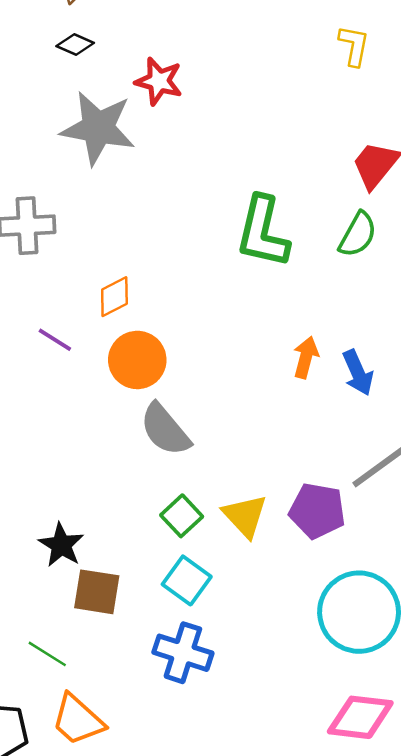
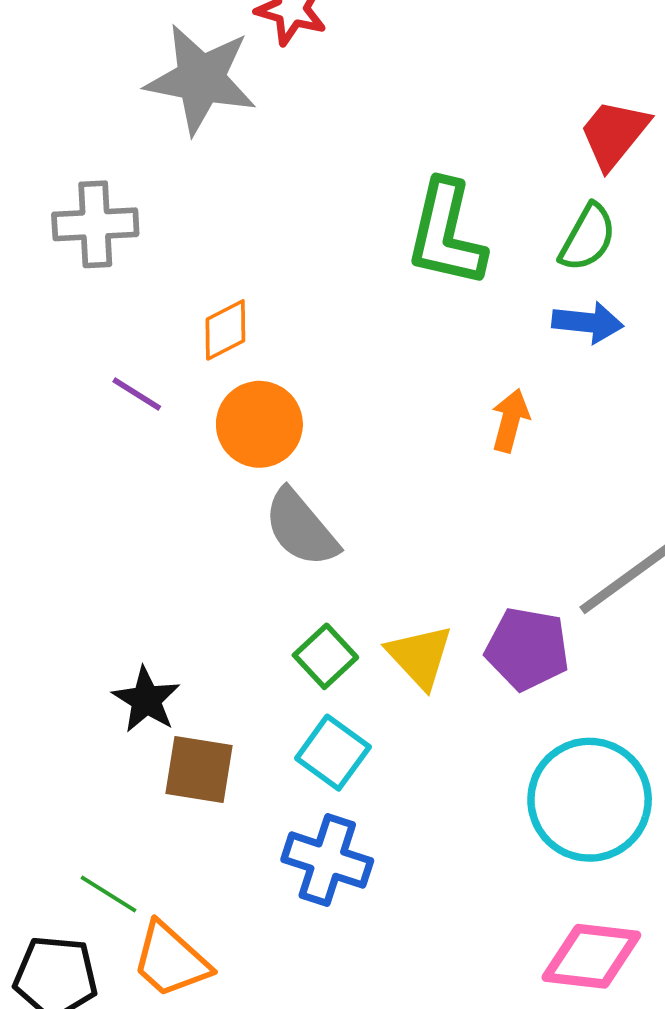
blue arrow: (358, 373) -> (588, 322), moved, turned -60
green line: (47, 654) -> (108, 894), moved

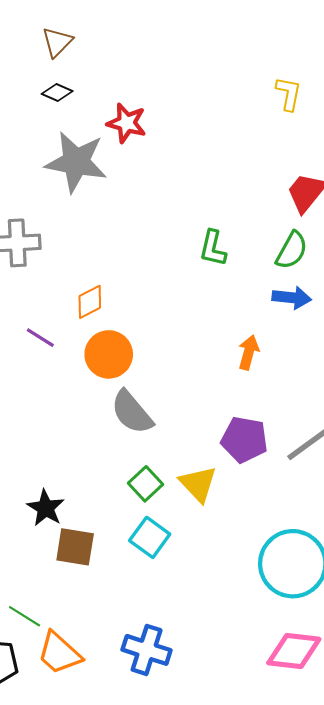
green L-shape: (446, 234) -> (213, 248), size x0.6
purple pentagon: (527, 649) -> (244, 440), moved
blue cross: (327, 860) -> (147, 650), moved

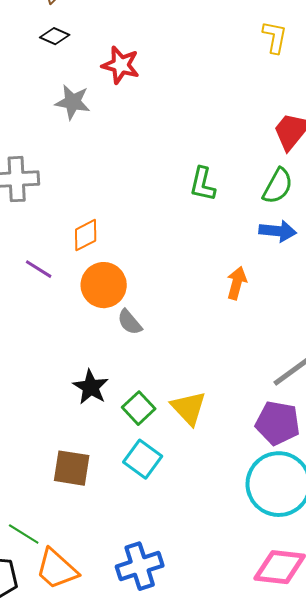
gray star: (76, 162) -> (73, 102), size x0.6
gray semicircle: (132, 412) -> (130, 322), moved, size x0.6
purple pentagon: (244, 440) -> (278, 423), moved
black star: (46, 508) -> (91, 387), moved
blue cross: (147, 650) -> (140, 566), turned -36

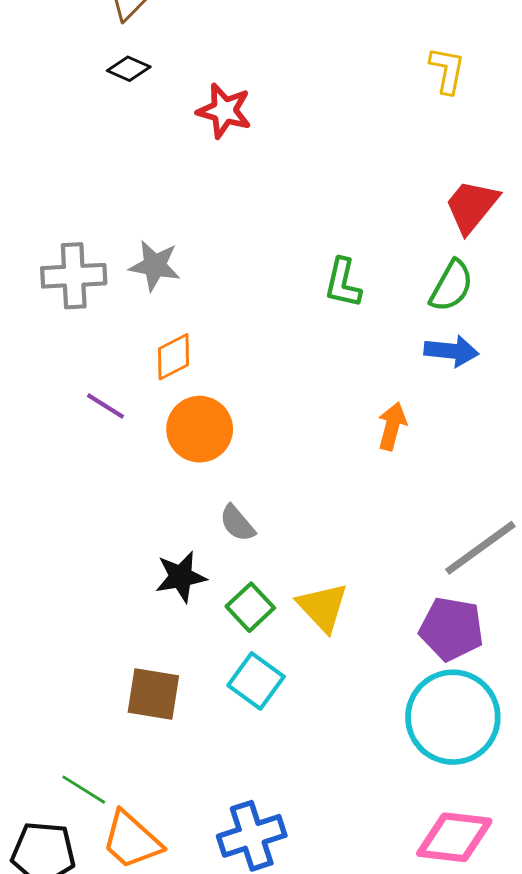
gray star: (73, 102) -> (155, 266), moved
gray semicircle: (130, 322) -> (237, 523), moved
black star: (91, 387) -> (181, 577), turned 30

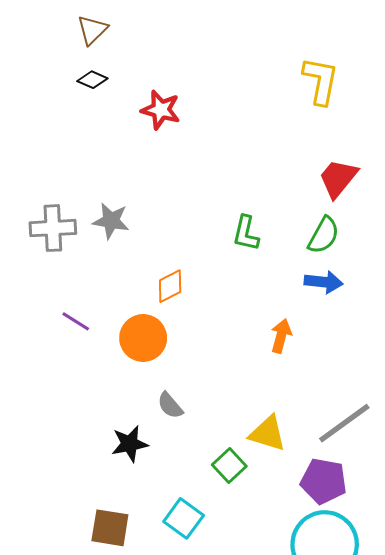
yellow L-shape: (447, 70) -> (320, 81), size x1.4
orange diamond: (174, 357) -> (170, 286), moved
green square: (250, 607) -> (229, 466), moved
yellow triangle: (323, 607) -> (268, 433), moved, turned -30

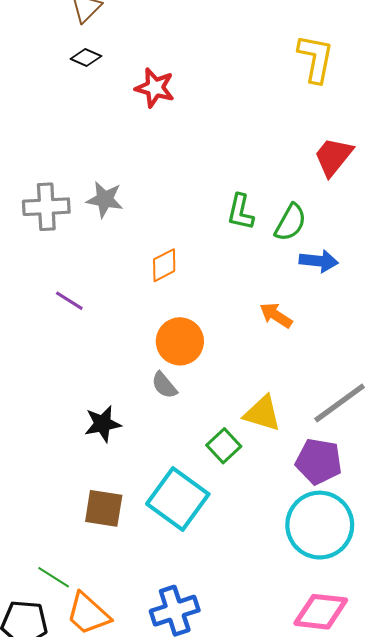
green semicircle: (324, 235) -> (291, 222), moved
orange arrow: (281, 336) -> (276, 315), turned -72
orange circle: (143, 338) -> (180, 341), moved
black star: (130, 444) -> (103, 424), moved
cyan square: (184, 518) -> (178, 499), size x1.5

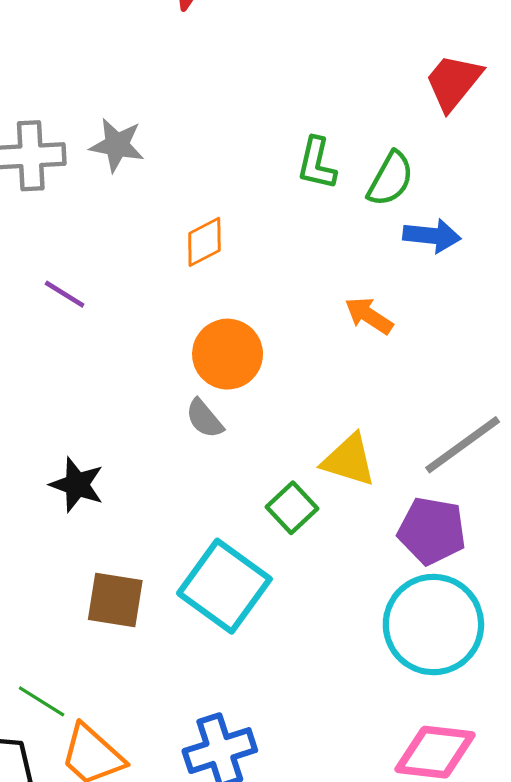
black star: (103, 424) -> (77, 485), moved, turned 30

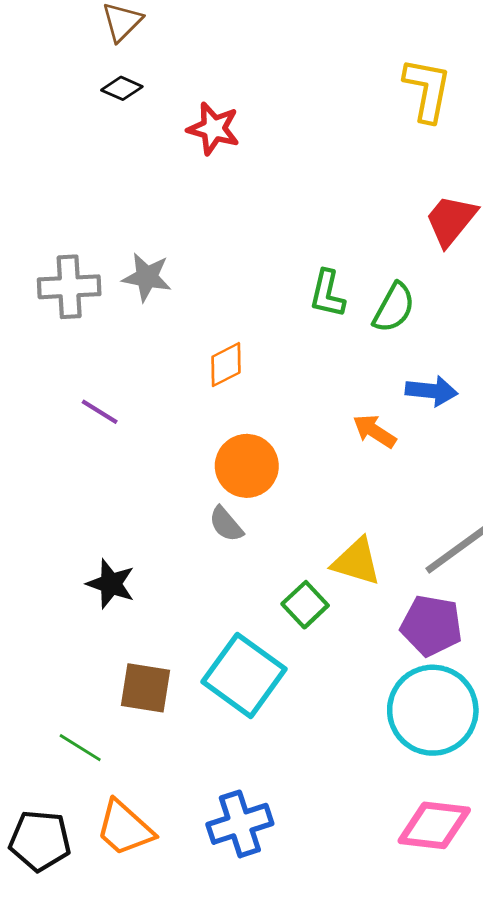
blue arrow: (432, 236) -> (431, 391), moved
green line: (42, 701) -> (80, 748), moved

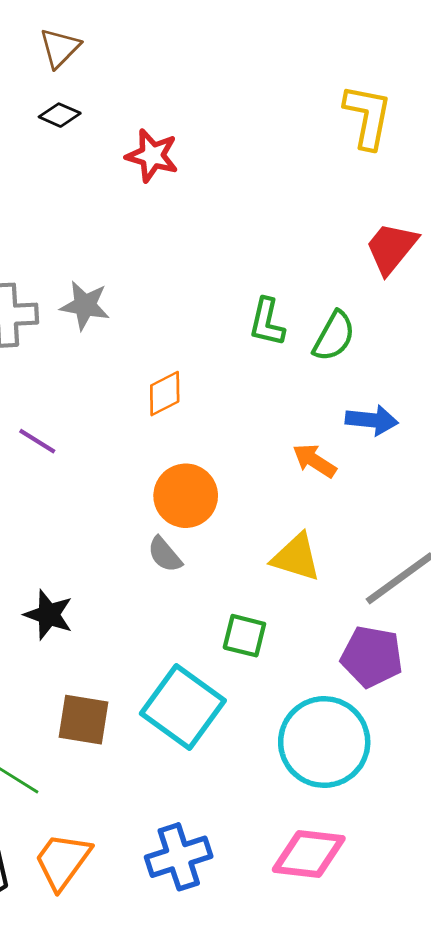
yellow triangle: (356, 562) -> (296, 557), moved
green square: (305, 605) -> (244, 636), turned -33
cyan circle: (433, 710) -> (324, 742), moved
pink diamond: (434, 825) -> (309, 854), moved
orange trapezoid: (125, 828) -> (63, 861), turned 84

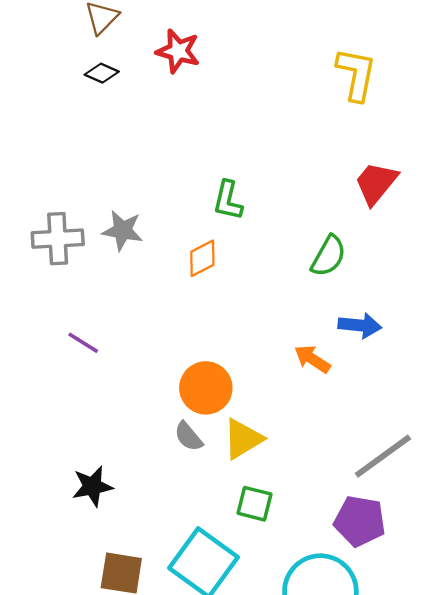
red star: (152, 156) -> (178, 51), moved
green L-shape: (267, 322) -> (228, 200), moved
orange diamond: (165, 394) -> (202, 258), moved
yellow triangle: (296, 557) -> (243, 439), moved, turned -48
black star: (49, 615) -> (92, 486), turned -30

